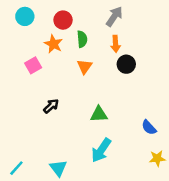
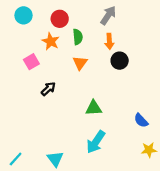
black arrow: (51, 106) -> (48, 89), moved

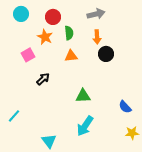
gray arrow: (108, 15) -> (96, 14), turned 42
orange triangle: (80, 63) -> (71, 56), turned 48
cyan line: (16, 159) -> (14, 116), moved

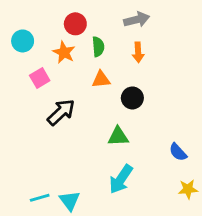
cyan circle: (21, 14) -> (23, 41), moved
black circle: (106, 54) -> (132, 98), moved
black arrow: (43, 79) -> (61, 112), size x1.5
cyan line: (14, 116) -> (40, 198), moved, turned 32

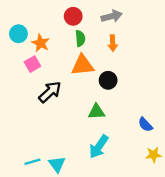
red circle: (75, 24) -> (73, 16), moved
orange star: (64, 52) -> (41, 43), moved
orange triangle: (101, 79) -> (82, 65), size x1.5

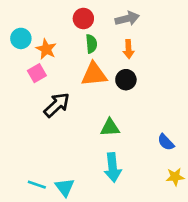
black circle: (108, 80) -> (126, 80), moved
cyan arrow: (99, 147) -> (113, 167), turned -40
cyan line: (32, 162) -> (37, 185), turned 35

